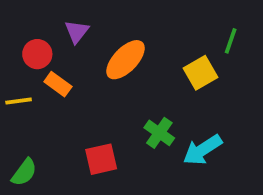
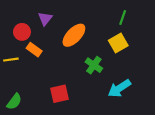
green line: (231, 41) -> (123, 18), moved
green cross: (159, 133) -> (94, 65), moved

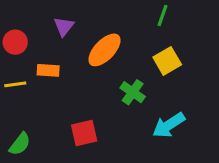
green line: (123, 18) -> (162, 15), moved
red circle: (22, 32) -> (15, 42), moved
orange rectangle: (34, 50) -> (48, 70), turned -32

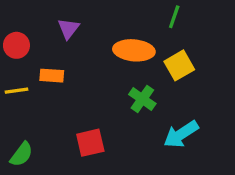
orange ellipse: (104, 50) -> (134, 50), moved, turned 51

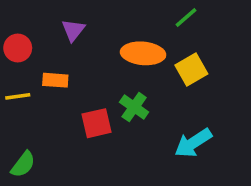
green line: (174, 17) -> (186, 18), turned 30
green cross: (142, 99) -> (134, 107), moved
red square: (90, 143) -> (97, 123), moved

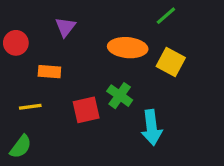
yellow square: (191, 69) -> (171, 62), turned -32
yellow line: (18, 96) -> (30, 107), moved
cyan arrow: (193, 143) -> (152, 127), moved, turned -64

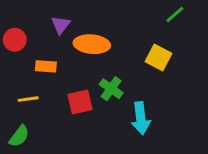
green line: (166, 16) -> (175, 15), moved
orange ellipse: (128, 48) -> (92, 44), moved

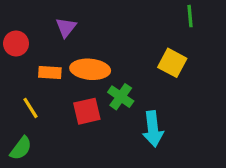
green line: (175, 15) -> (190, 16), turned -54
orange ellipse: (92, 44) -> (90, 69), moved
yellow line: (28, 99) -> (31, 108), turned 66

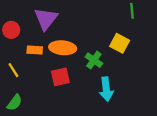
purple triangle: (66, 27) -> (46, 19), size x1.6
green cross: (121, 97) -> (94, 60), moved
yellow line: (31, 108) -> (13, 70), moved

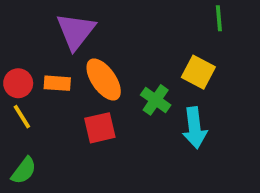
red circle: (11, 30) -> (18, 83), moved
orange ellipse: (63, 48) -> (104, 80), turned 50
cyan arrow: (106, 89) -> (195, 128), moved

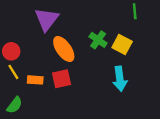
orange rectangle: (57, 83) -> (35, 80), moved
green cross: (156, 100) -> (98, 40), moved

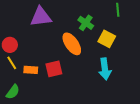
purple triangle: (47, 19) -> (41, 17), turned 45
green cross: (98, 40) -> (86, 23), moved
orange ellipse: (64, 49) -> (72, 44), moved

